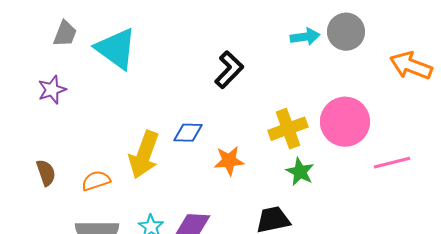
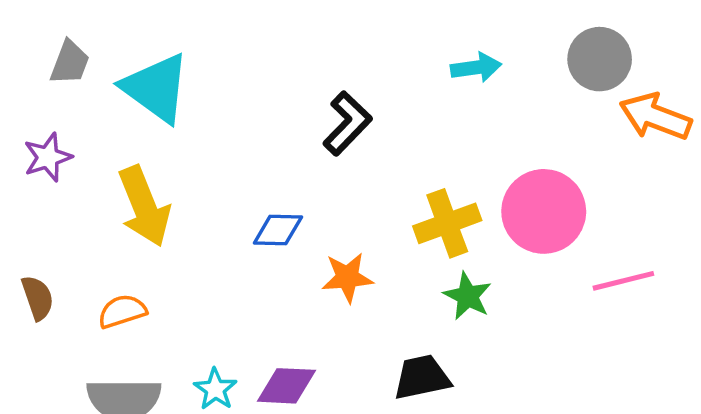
gray circle: (346, 32) -> (600, 59), moved
yellow arrow: (144, 155) -> (144, 206), moved, turned -42

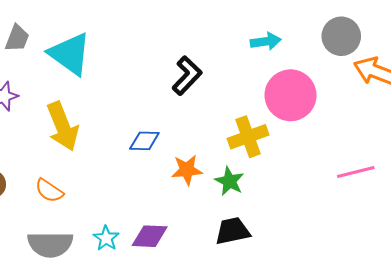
pink circle: (544, 211) -> (291, 95), moved
green star: (468, 296) -> (229, 181), moved
orange semicircle: (122, 311) -> (49, 191), turned -128

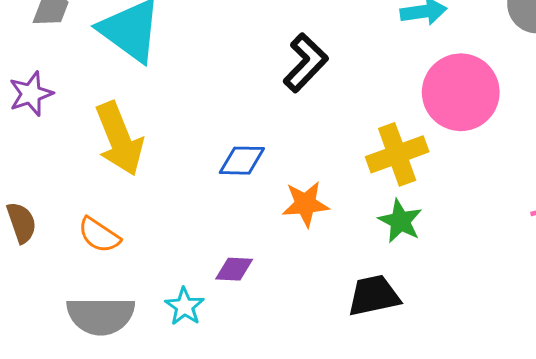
green star: (229, 181) -> (400, 221), moved
purple diamond: (150, 236) -> (234, 269), moved, size x0.7

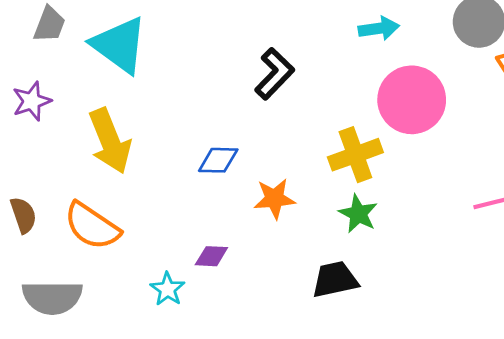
orange semicircle: (99, 235) -> (92, 226), size x1.5
gray semicircle: (101, 316) -> (52, 297), moved

